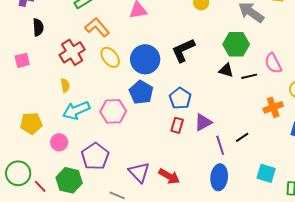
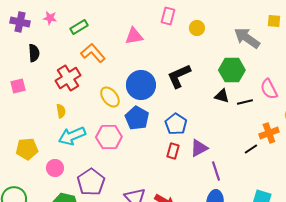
yellow ellipse: (110, 57) -> (110, 97), moved
black line: (242, 137) -> (251, 149), moved

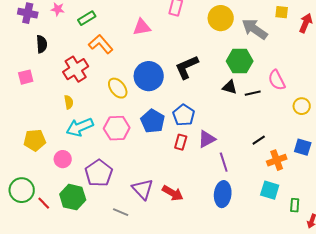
yellow circle: (197, 28) -> (221, 18), moved, size x1.6
blue pentagon: (137, 118) -> (153, 121), moved
orange cross: (269, 133) -> (277, 160), moved

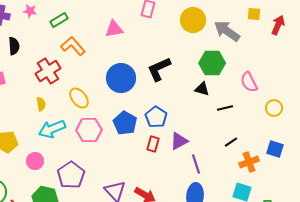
yellow ellipse: (118, 88) -> (79, 98), moved
black line: (253, 93) -> (225, 108), moved

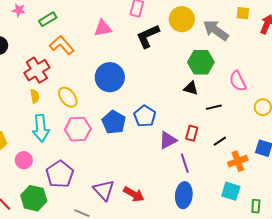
black L-shape: (159, 69) -> (148, 36), moved
yellow semicircle: (41, 104) -> (35, 96), moved
cyan arrow: (52, 129) -> (41, 128), turned -72
red rectangle: (153, 144) -> (192, 133), moved

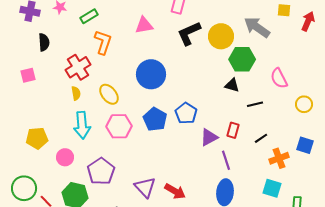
yellow circle: (182, 19) -> (221, 36), moved
orange L-shape: (62, 45) -> (103, 42), turned 60

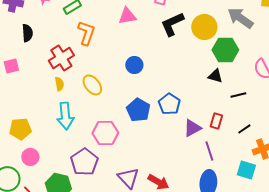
blue circle: (151, 74) -> (134, 65), size x0.6
pink hexagon: (119, 126) -> (105, 133), moved
pink circle: (65, 157) -> (30, 157), moved
cyan square: (272, 188) -> (246, 170), moved

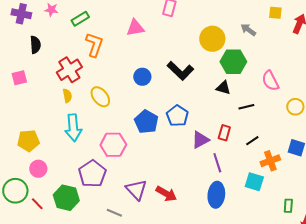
gray arrow: (240, 18) -> (248, 30), size x0.6
black L-shape: (172, 24) -> (180, 71), moved, turned -112

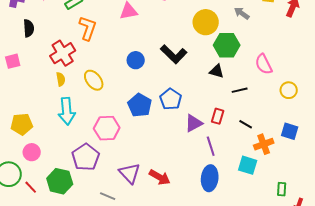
black line: (252, 141) -> (246, 124), turned 64

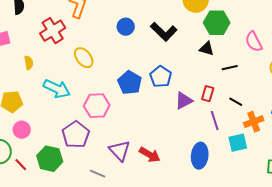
blue circle: (136, 60) -> (126, 27), moved
yellow semicircle: (61, 79) -> (29, 63), moved
cyan arrow: (67, 111) -> (57, 89), turned -60
purple line: (211, 146) -> (215, 121), moved
cyan square: (248, 165) -> (238, 143), turned -30

